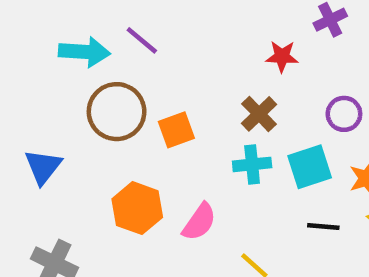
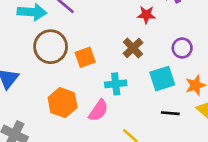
cyan cross: (252, 164) -> (116, 84), moved

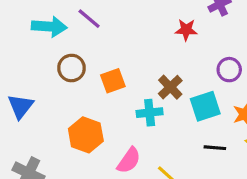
brown circle: (51, 47) -> (71, 68), size x0.7
brown cross: (133, 48) -> (170, 87), moved
pink semicircle: (98, 110) -> (129, 160), moved

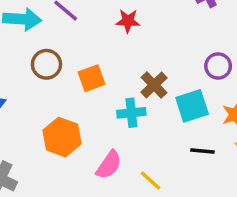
red star: (186, 30) -> (128, 21), moved

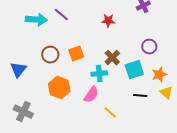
red star: (128, 21) -> (108, 21), moved
brown circle: (46, 64) -> (50, 55), moved
pink semicircle: (109, 165) -> (91, 95), moved

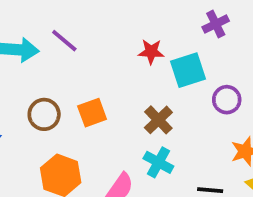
cyan square: (134, 70) -> (188, 70), moved
cyan cross: (99, 74) -> (158, 162), moved, turned 35

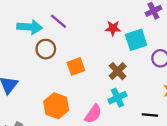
brown circle: (44, 114) -> (46, 49), moved
cyan cross: (158, 162) -> (118, 98), turned 36

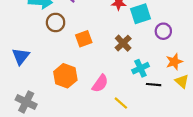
cyan cross: (118, 98) -> (140, 68), moved

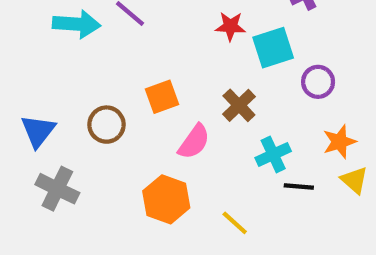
brown circle: (56, 22) -> (106, 125), moved
orange hexagon: (65, 76) -> (166, 199), moved
pink semicircle: (100, 83) -> (194, 142), moved
gray cross: (26, 102) -> (57, 189), moved

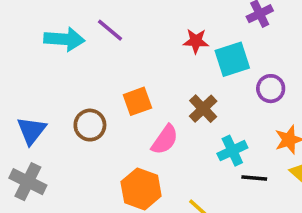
gray cross: (57, 189) -> (28, 182), moved

